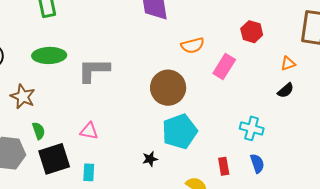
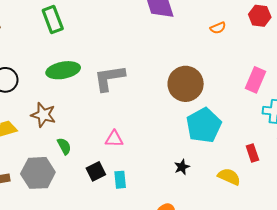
orange semicircle: (193, 45) -> (218, 28), moved, size x0.7
pink rectangle: (224, 67) -> (255, 80), moved
black square: (54, 159) -> (96, 171), moved, size x0.6
black star: (150, 159) -> (182, 167), moved

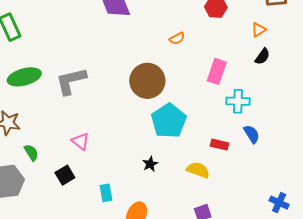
orange semicircle: (218, 28) -> (177, 38), moved
pink triangle: (114, 139) -> (80, 141), turned 42
red rectangle: (252, 153) -> (220, 145), turned -54
cyan rectangle: (120, 180) -> (106, 193), moved

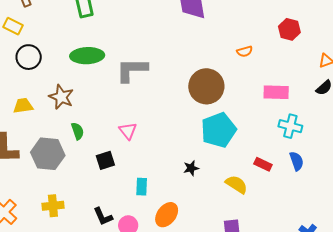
pink rectangle: (217, 71) -> (276, 92), turned 60

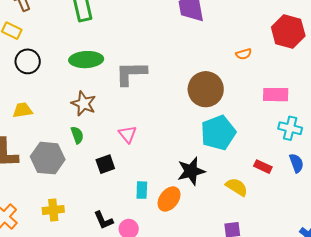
red hexagon: (289, 29) -> (288, 32), size x1.5
brown star: (61, 97) -> (84, 104), moved
black star: (191, 168) -> (191, 171), size x1.8
orange ellipse: (167, 215) -> (169, 199), moved

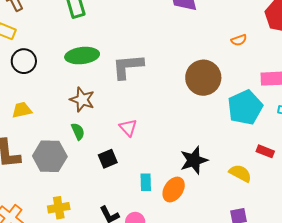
cyan pentagon: (218, 133) -> (245, 107), moved

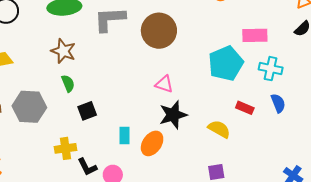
brown circle: (203, 78) -> (159, 31), moved
pink triangle: (128, 128) -> (164, 84), moved, turned -30
green semicircle: (78, 131) -> (68, 83), moved
yellow cross: (59, 208) -> (65, 148), moved

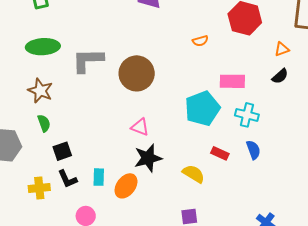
black L-shape: (87, 167) -> (67, 179), moved

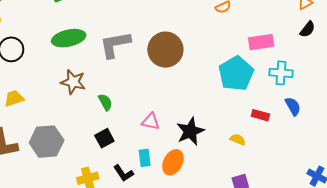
green semicircle: (44, 123) -> (105, 102), moved
pink triangle: (140, 127) -> (151, 122), moved
yellow semicircle: (194, 174) -> (238, 140), size x0.7
black L-shape: (67, 179) -> (124, 173), moved

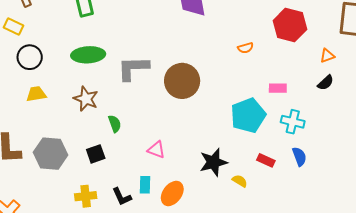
pink rectangle: (261, 42) -> (278, 88), size x0.7
yellow trapezoid: (14, 98) -> (36, 94), moved
black star: (190, 131) -> (213, 162), moved
black square: (104, 138) -> (96, 154), moved

